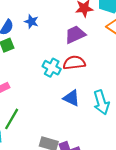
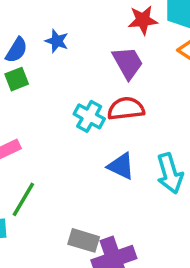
purple trapezoid: (75, 35) -> (128, 63), turned 85

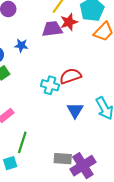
purple trapezoid: (128, 63) -> (52, 29), moved, turned -55
blue triangle: (121, 166) -> (75, 110), turned 48

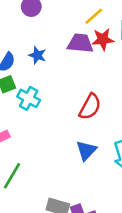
red semicircle: (70, 76) -> (90, 107), turned 125
cyan cross: (50, 85) -> (29, 98), moved

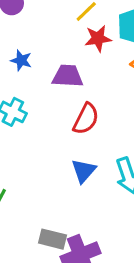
purple trapezoid: (80, 43) -> (68, 76), moved

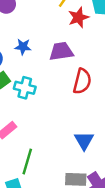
blue triangle: (84, 171) -> (84, 141), moved

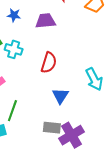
red semicircle: (82, 81) -> (49, 63), moved

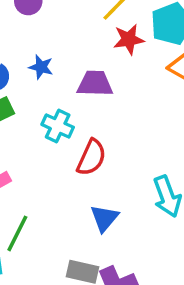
cyan cross: (14, 49) -> (58, 126), moved

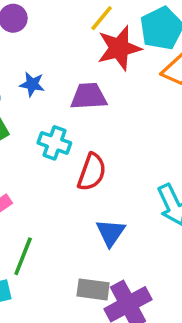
red star: (129, 39) -> (119, 48), size x1.4

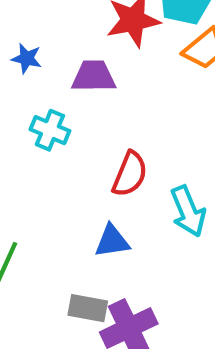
red semicircle: (92, 172) -> (130, 174), moved
blue triangle: (111, 233) -> (112, 241), turned 44

